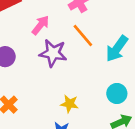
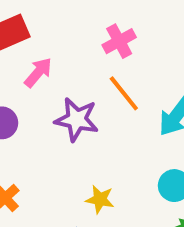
pink arrow: (40, 25) -> (38, 72), moved

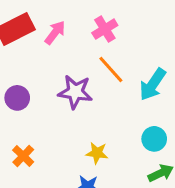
pink arrow: (38, 72) -> (55, 33), moved

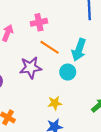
pink cross: (105, 29) -> (39, 22), turned 35
cyan circle: (154, 139) -> (68, 72), moved

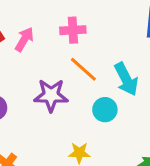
cyan arrow: (79, 50) -> (126, 79), turned -55

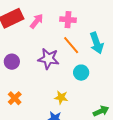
cyan arrow: (126, 79) -> (97, 43), moved

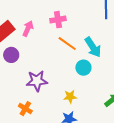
cyan arrow: (97, 43) -> (93, 47), moved
purple star: (48, 59) -> (37, 81), moved
purple circle: (12, 62) -> (11, 55), moved

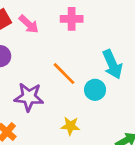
pink arrow: (28, 29) -> (29, 24), turned 98
orange line: (67, 44) -> (64, 74), moved

